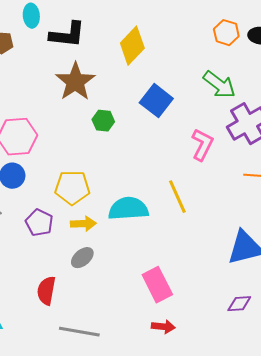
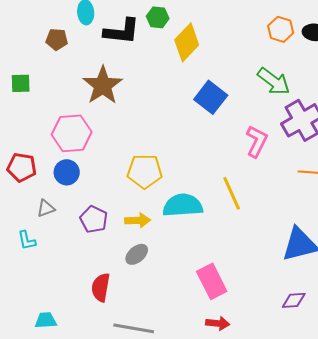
brown star: (75, 82) -> (103, 85), moved
green hexagon: (103, 121) -> (158, 17), moved
yellow pentagon: (72, 188) -> (145, 171), moved

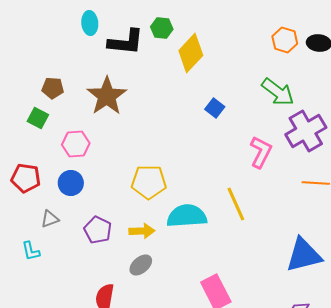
brown pentagon: (57, 39) -> (53, 88), moved
green square: (21, 83) -> (38, 118), moved, turned 30
blue square: (211, 97) -> (215, 108), size x0.6
pink hexagon: (72, 133) -> (76, 144), size x0.7

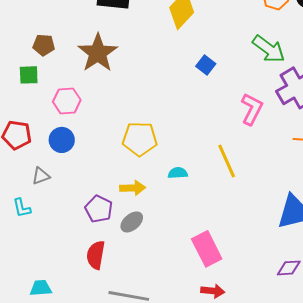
green square: (38, 118) -> (29, 75), turned -30
cyan semicircle: (187, 216) -> (178, 173), size x0.5
purple pentagon: (98, 230) -> (99, 209), moved

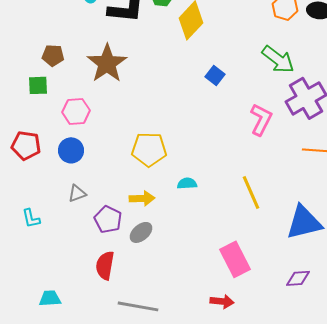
yellow line: (227, 161) -> (251, 192), moved
gray triangle: (41, 176) -> (77, 193), moved
pink rectangle: (207, 249) -> (235, 259), moved

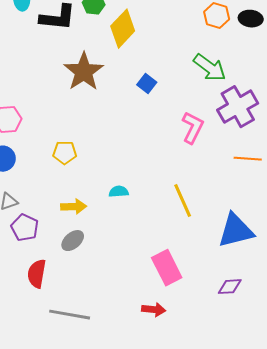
brown star: (107, 63) -> (84, 72), moved
yellow pentagon: (149, 149) -> (65, 153), moved, size x0.7
purple pentagon: (108, 219) -> (25, 228), moved

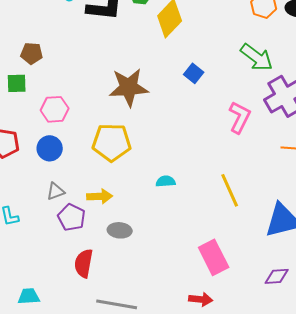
brown star: (84, 72) -> (129, 87), moved, turned 30
yellow pentagon: (65, 153) -> (112, 142), size x1.6
yellow arrow: (74, 207) -> (100, 196), moved
gray ellipse: (73, 241) -> (120, 230), turned 45

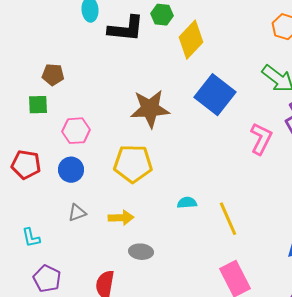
blue square: (194, 73) -> (215, 95), size x2.0
yellow line: (230, 190) -> (228, 219), moved
purple pentagon: (72, 217) -> (47, 279), moved

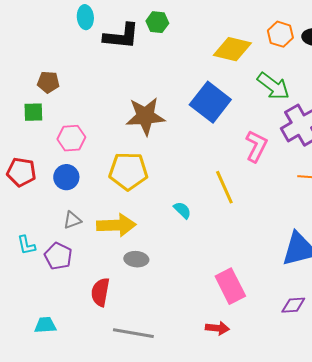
yellow diamond: (191, 40) -> (232, 49), moved, turned 60
cyan semicircle: (187, 203) -> (182, 210), turned 48
yellow arrow: (121, 218) -> (116, 225), size x1.5
yellow line: (228, 219) -> (224, 187), moved
purple pentagon: (47, 279) -> (58, 256), moved

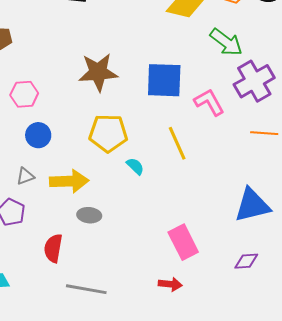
blue square: (210, 102) -> (164, 80), moved, turned -36
pink L-shape: (256, 146) -> (209, 102), turned -56
yellow pentagon: (128, 171) -> (108, 133), moved
blue circle: (66, 177) -> (38, 135), moved

